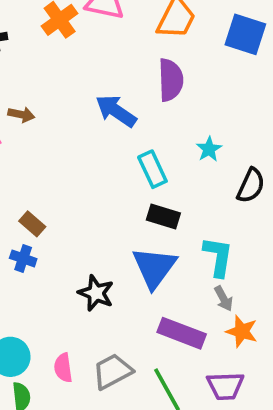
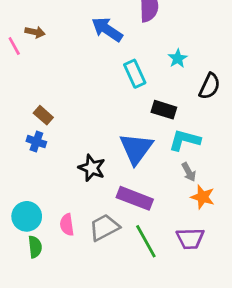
black rectangle: (163, 217) -> (164, 110), moved
cyan L-shape: (218, 257) -> (185, 140), turned -84
purple rectangle: (182, 333) -> (135, 198), moved

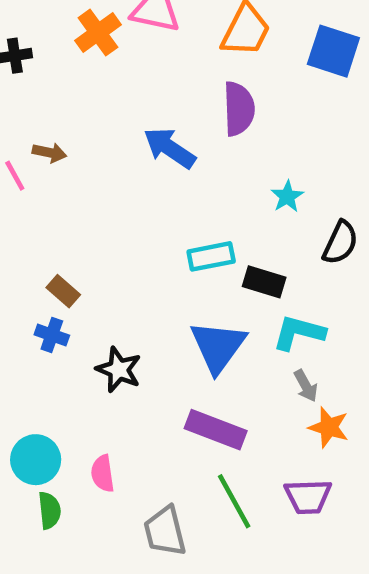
cyan rectangle: (135, 74) -> (211, 256), moved, turned -76
black star: (92, 168) -> (119, 370), moved
gray trapezoid: (104, 227) -> (165, 531), moved, turned -76

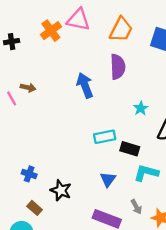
blue arrow: (170, 148) -> (85, 85), turned 35
brown rectangle: (63, 291) -> (35, 208), moved
blue triangle: (218, 347) -> (108, 179), size x0.6
gray arrow: (306, 386) -> (136, 207), moved

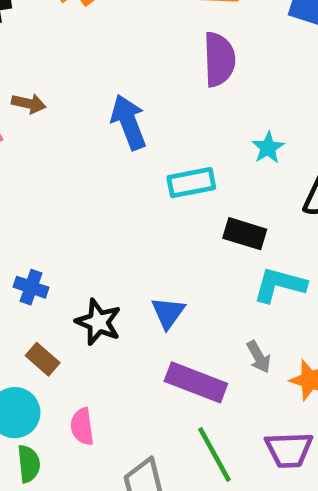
blue arrow: (85, 85) -> (129, 122), moved
cyan rectangle: (105, 137) -> (191, 183), moved
blue triangle: (108, 179) -> (168, 313), moved

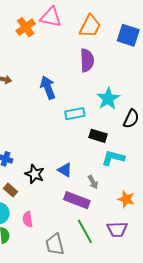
cyan star: (268, 148) -> (108, 99), size x1.6
blue triangle: (168, 313) -> (65, 170), turned -35
gray arrow: (259, 357) -> (93, 182), moved

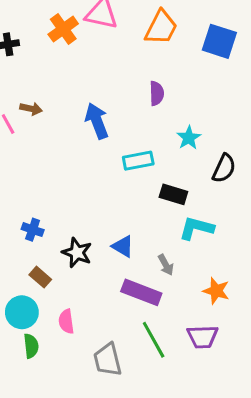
purple semicircle: (87, 60) -> (157, 93), moved, size x0.7
cyan star: (108, 99) -> (189, 138), size x0.7

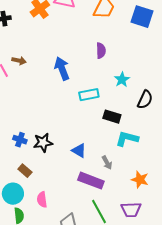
black star: (77, 253) -> (43, 143), moved, turned -30

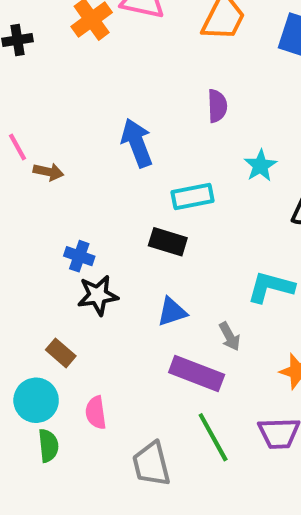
brown arrow: (19, 61) -> (48, 172), moved
black rectangle: (112, 117) -> (168, 242), moved
blue cross: (20, 140) -> (79, 256), moved
blue triangle: (79, 151) -> (172, 312), turned -49

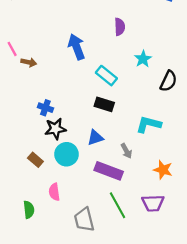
cyan rectangle: (192, 196) -> (106, 76), turned 50
black rectangle: (168, 242) -> (104, 104), moved
cyan circle: (36, 400) -> (66, 154), moved

